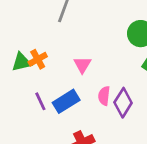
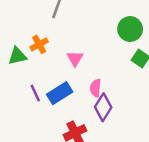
orange cross: (38, 59) -> (39, 44), moved
purple diamond: (123, 103) -> (103, 107), moved

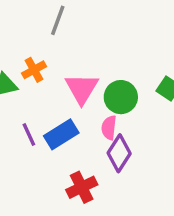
green circle: (130, 29) -> (121, 97), moved
pink triangle: (75, 58) -> (82, 89), size x1.5

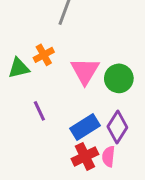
pink semicircle: (109, 128) -> (109, 156), moved
blue rectangle: (61, 134) -> (85, 127), moved

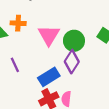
orange cross: (44, 55) -> (18, 23), turned 32
purple diamond: (117, 127) -> (72, 62), moved

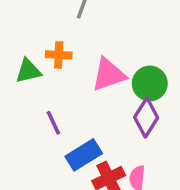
pink triangle: (49, 35) -> (109, 75), turned 40
blue rectangle: (49, 77) -> (84, 155), moved

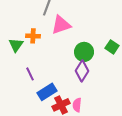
green triangle: (28, 71) -> (16, 45), turned -42
pink triangle: (109, 75) -> (61, 25), moved

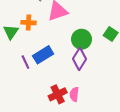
blue rectangle: (47, 92) -> (43, 55), moved

